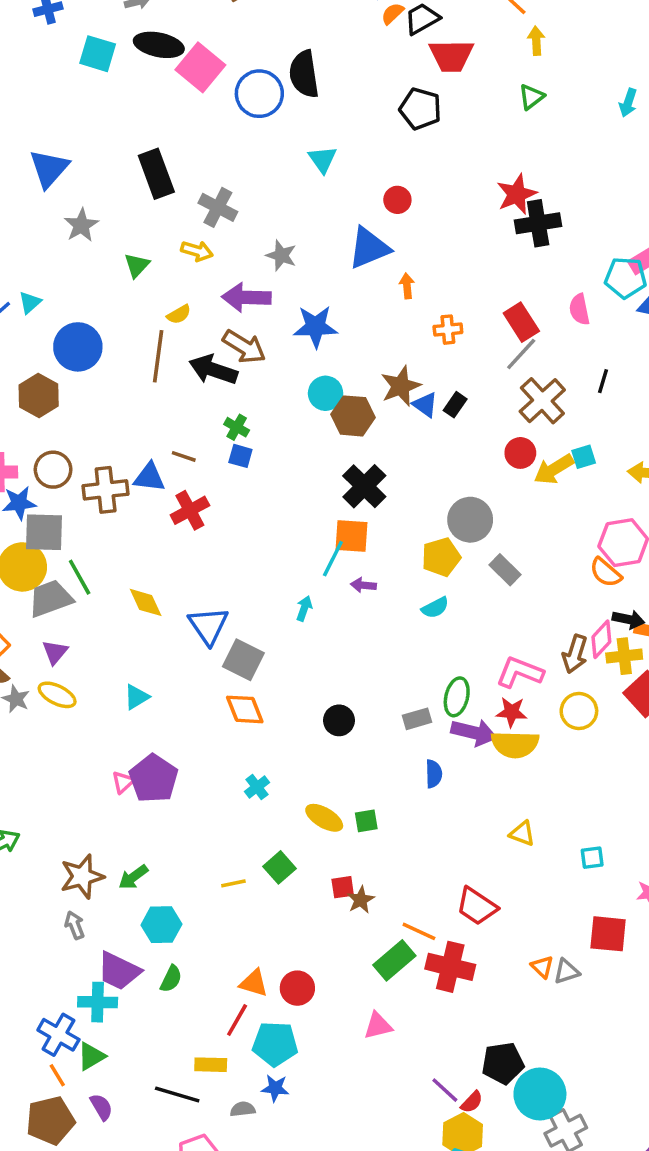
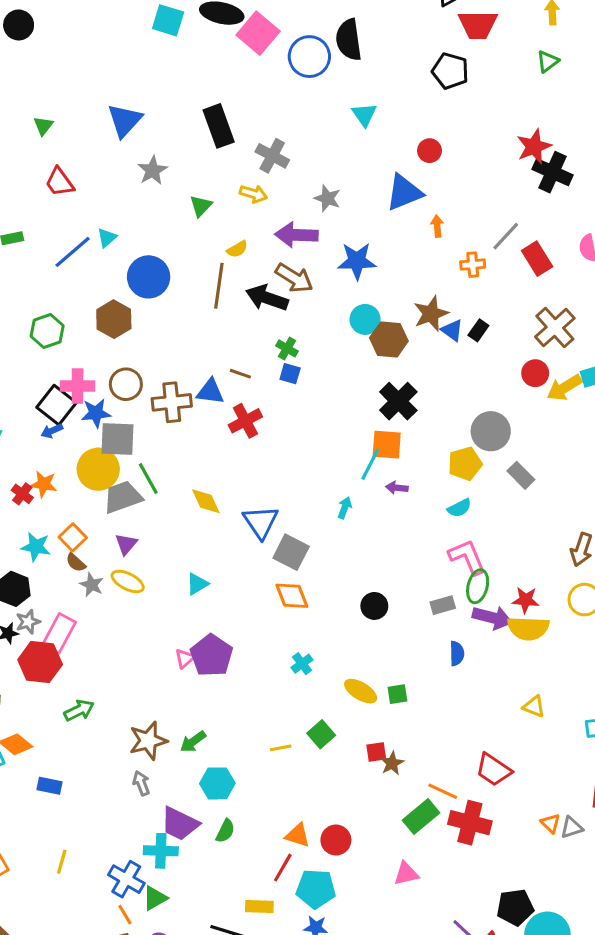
black cross: (538, 223) -> (552, 172), turned 33
gray line: (521, 354) -> (506, 236), moved
pink L-shape: (520, 672) -> (467, 557), moved, turned 45

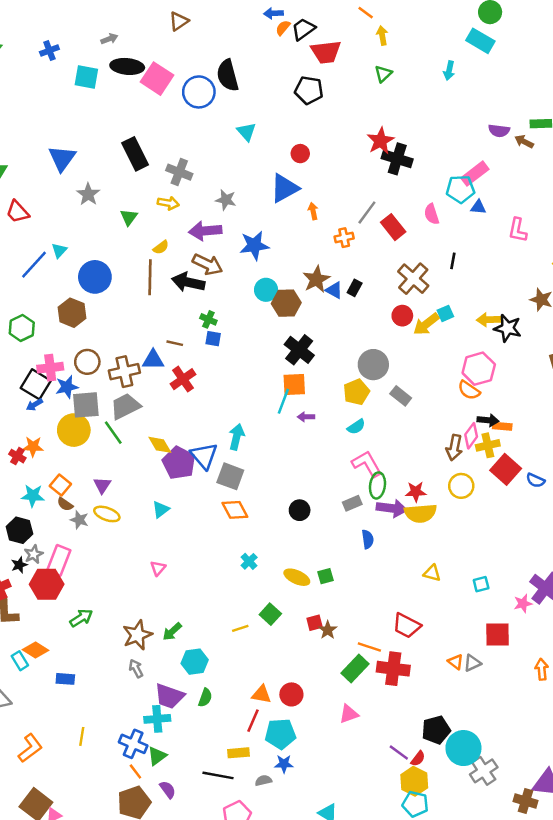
gray trapezoid: (123, 497) -> (125, 406), moved
cyan arrow: (345, 508) -> (237, 437), moved, size x1.5
purple pentagon: (212, 655) -> (179, 463), moved

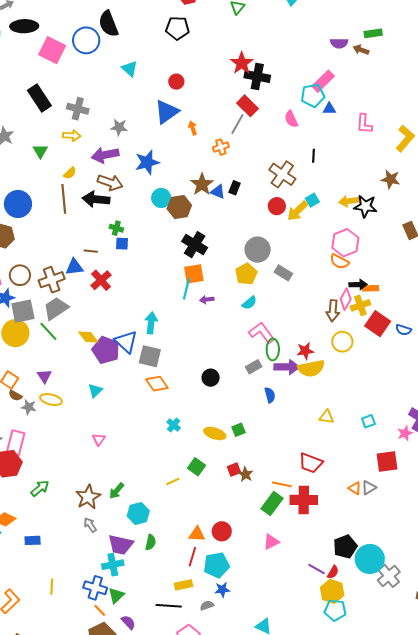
pink square: (157, 79) -> (52, 50), moved
red rectangle: (393, 227) -> (247, 106), moved

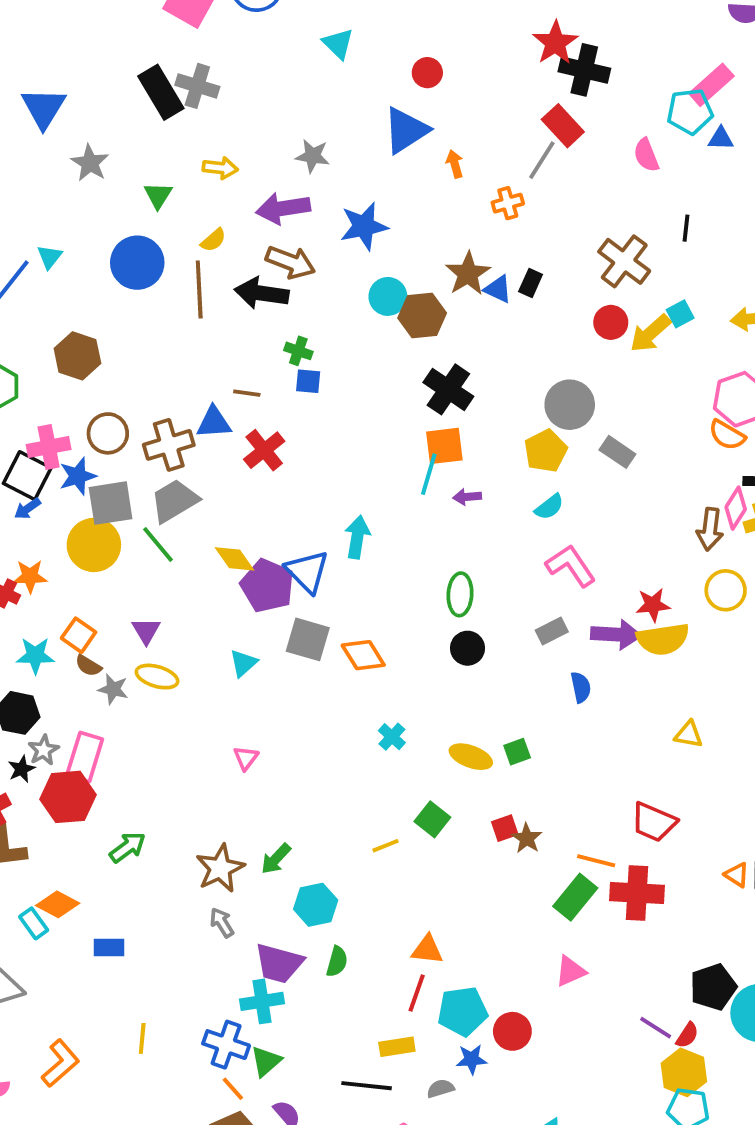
gray cross: (78, 109) -> (197, 86), moved
blue circle: (18, 204) -> (137, 263), moved
green ellipse: (273, 349) -> (460, 594), moved
gray square: (150, 356) -> (308, 639), moved
red circle: (222, 531) -> (512, 1031), moved

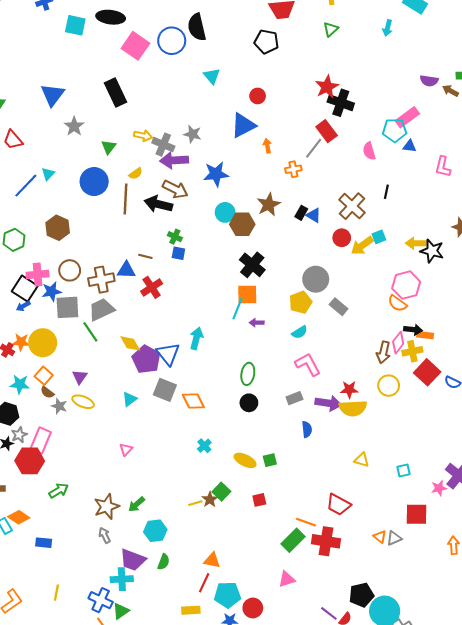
gray cross: (197, 86) -> (163, 145), moved
blue triangle: (498, 289) -> (314, 215), moved
yellow circle: (94, 545) -> (43, 343), moved
brown star: (527, 838) -> (210, 499), moved

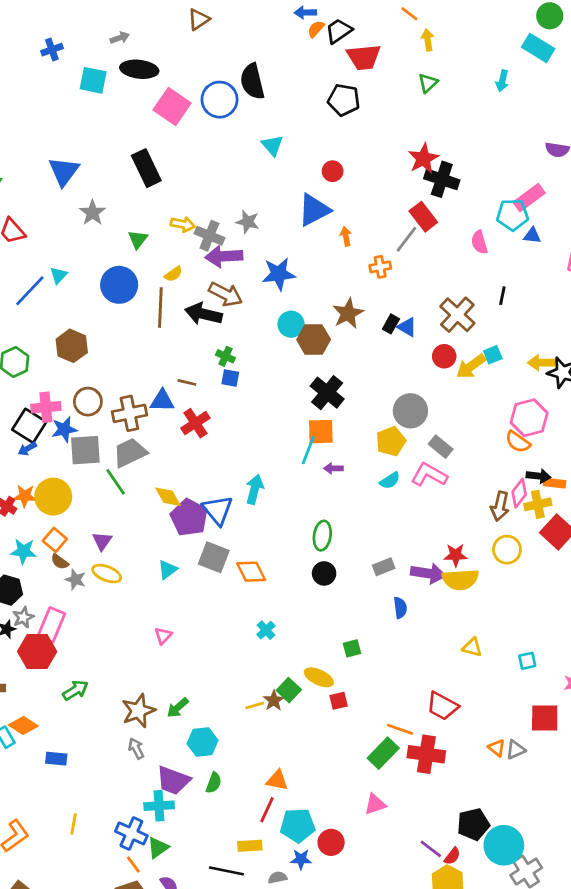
pink L-shape: (308, 364) -> (429, 475), moved, turned -32
yellow ellipse: (245, 460) -> (319, 677), moved

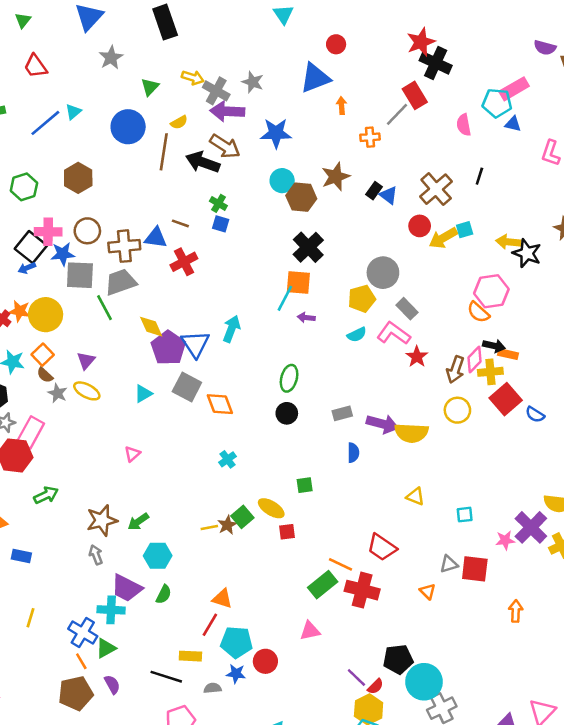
red star: (456, 555) -> (417, 357), moved, turned 30
gray triangle: (516, 750) -> (449, 564), moved

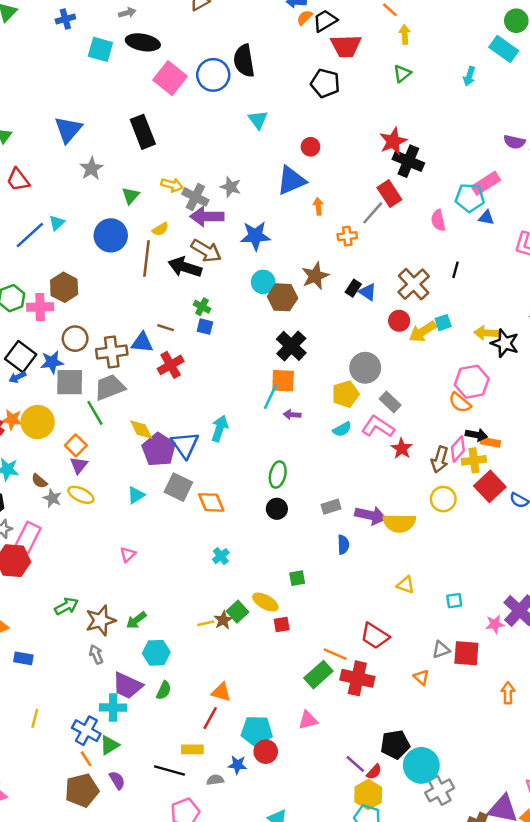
pink cross: (48, 232) -> (40, 307), moved
orange square: (43, 355) -> (76, 445), moved
green arrow: (46, 495) -> (66, 606), moved
cyan pentagon: (236, 642) -> (257, 731), moved

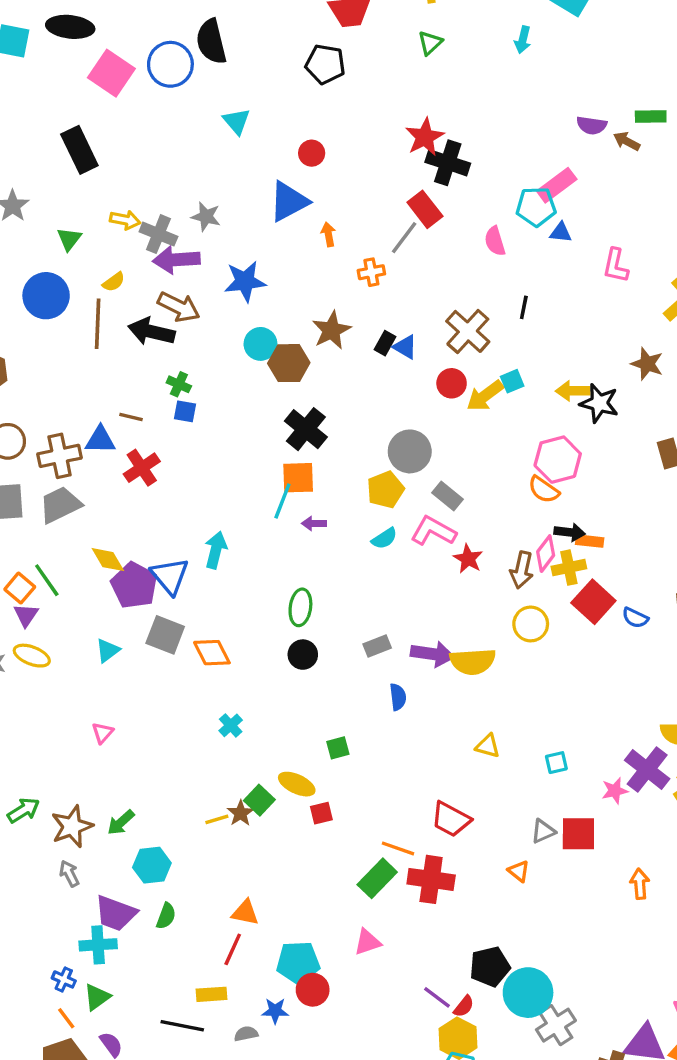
green line: (95, 413) -> (47, 580), moved
blue cross: (86, 731) -> (64, 979), size x0.6

